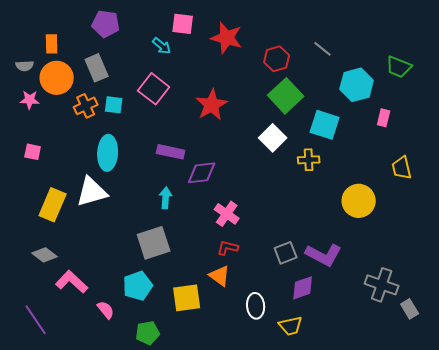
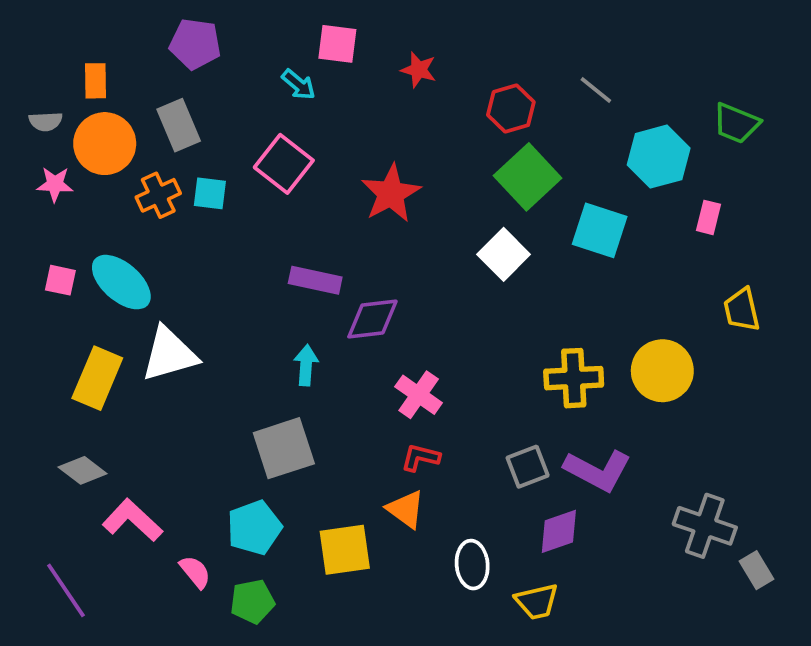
red star: (227, 38) -> (419, 70), size x0.6
cyan ellipse: (108, 153) -> (121, 282), moved, turned -52
yellow cross: (309, 160) -> (574, 378), moved, size x1.4
green pentagon: (148, 333) -> (252, 601), moved

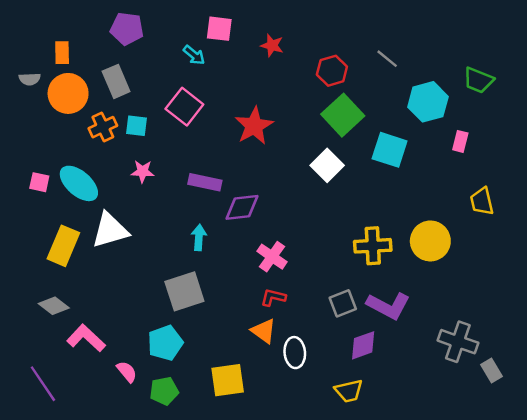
pink star: (55, 184) -> (142, 171), moved
yellow square: (345, 550) -> (228, 380), moved
white ellipse: (472, 565) -> (295, 353), moved

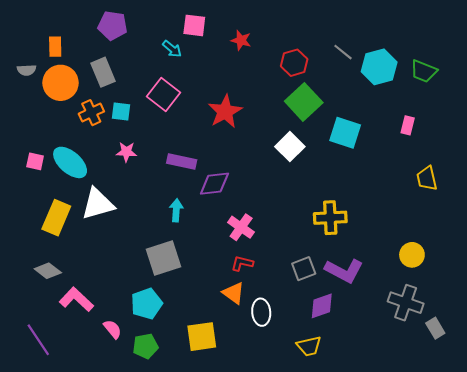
cyan hexagon: (428, 102) -> (379, 67), moved
yellow circle: (430, 241) -> (412, 255), moved, size x0.7

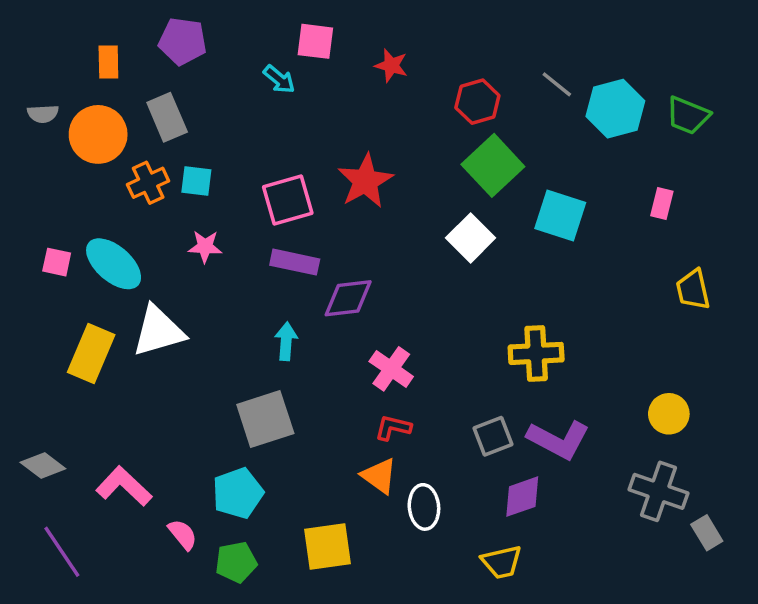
orange rectangle: (55, 47) -> (108, 62), moved
pink square: (164, 95) -> (288, 200), moved, turned 36
gray diamond: (48, 271) -> (43, 466), moved

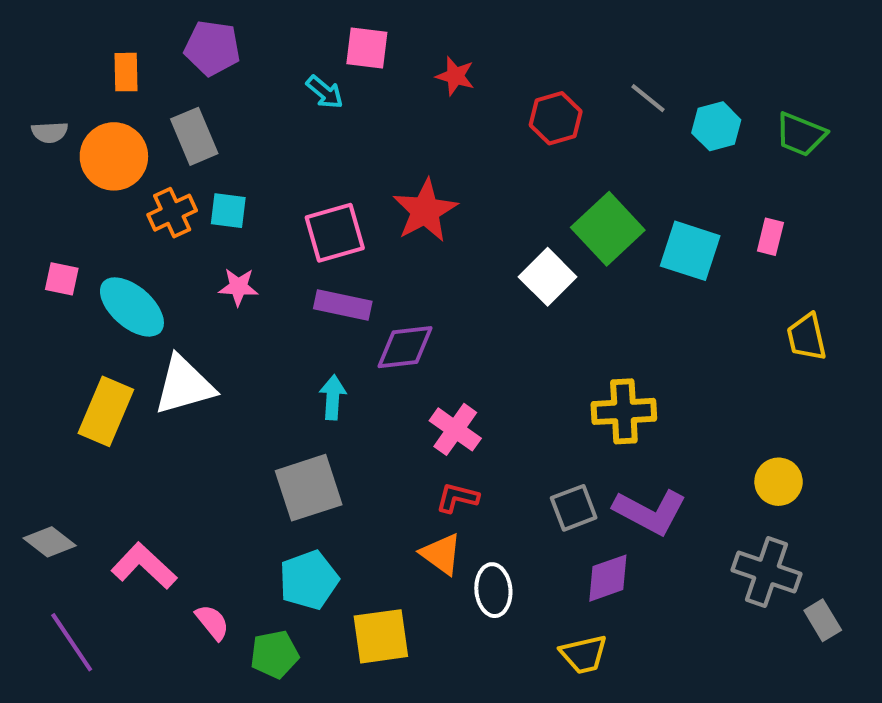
cyan hexagon: (615, 109) -> (716, 126), size x0.7
green square: (493, 165) -> (608, 229), moved
cyan square: (560, 215) -> (690, 251), moved
pink square: (57, 262) -> (62, 279), moved
cyan pentagon: (238, 493) -> (309, 580), moved

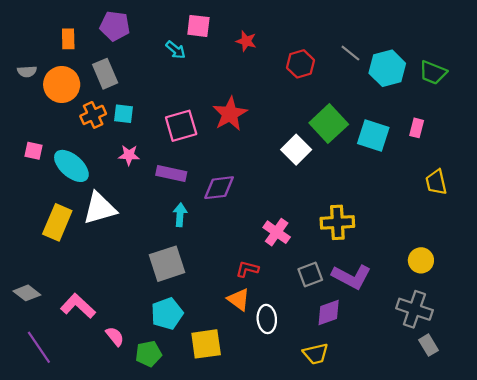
cyan hexagon: (716, 126) -> (387, 68), size x1.4
purple rectangle: (343, 305) -> (171, 174), moved
pink cross: (455, 429) -> (277, 232), moved
gray rectangle: (823, 620) -> (429, 345), moved

